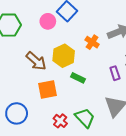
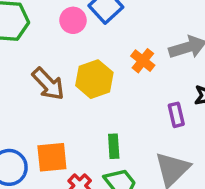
green rectangle: (78, 78) -> (114, 146), moved, turned 56
orange square: (48, 89) -> (52, 157), moved

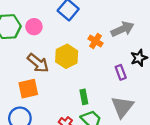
pink circle: (73, 20) -> (34, 27), moved
orange square: (52, 157) -> (28, 89), moved

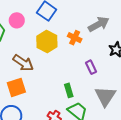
pink circle: (34, 27) -> (17, 20), moved
yellow hexagon: (67, 56) -> (47, 41), moved
purple rectangle: (121, 72) -> (91, 67), moved

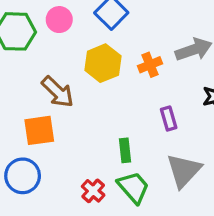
orange cross: (75, 38) -> (150, 65), turned 32

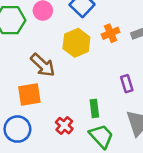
orange cross: (150, 65) -> (111, 33), moved
red cross: (93, 191) -> (64, 126), moved

